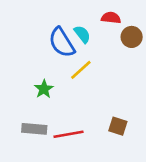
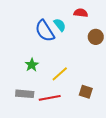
brown circle: (132, 37) -> (96, 37), moved
yellow line: (81, 70) -> (60, 74), moved

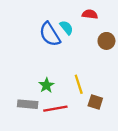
green star: (32, 65) -> (47, 85), moved
yellow line: (60, 74) -> (79, 84), moved, turned -66

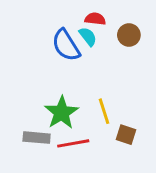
red semicircle: (90, 14) -> (95, 19), moved
brown circle: (106, 41) -> (129, 35), moved
green star: (47, 85) -> (61, 113), size x1.6

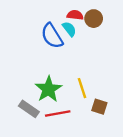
brown circle: (129, 35) -> (94, 19), moved
gray rectangle: (37, 138) -> (29, 109), turned 30

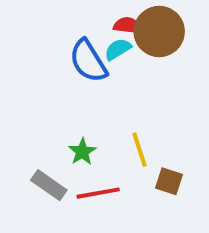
brown circle: (94, 19) -> (159, 32), size x1.6
cyan semicircle: (69, 29) -> (118, 49), turned -84
green star: (48, 89) -> (82, 152), size x0.6

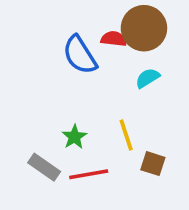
red semicircle: (128, 26) -> (114, 39), moved
cyan semicircle: (118, 49) -> (147, 78), moved

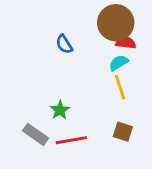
red semicircle: (114, 39) -> (126, 43), moved
blue semicircle: (80, 55) -> (64, 44), size x0.6
yellow line: (126, 135) -> (120, 87), moved

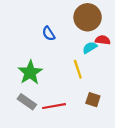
red semicircle: (126, 43) -> (103, 40), moved
yellow line: (120, 87) -> (78, 69), moved
green star: (60, 110) -> (30, 73), moved, size x1.6

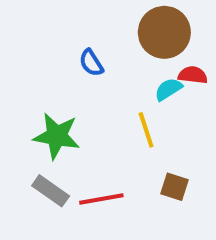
green star: (30, 73) -> (57, 136), turned -30

